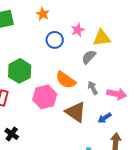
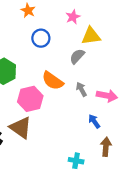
pink star: (78, 30) -> (73, 17), moved
brown triangle: (76, 112) -> (21, 128), moved
blue arrow: (105, 118) -> (94, 121), turned 88

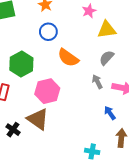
blue circle: (41, 38) -> (48, 32), moved
gray semicircle: (77, 56) -> (107, 58), moved
orange semicircle: (53, 81) -> (68, 58), moved

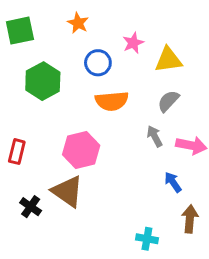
pink star: (89, 11) -> (133, 43), moved
blue circle: (48, 32) -> (98, 63), moved
orange semicircle: (68, 58) -> (112, 101), turned -40
green hexagon: (21, 64) -> (43, 81), moved

